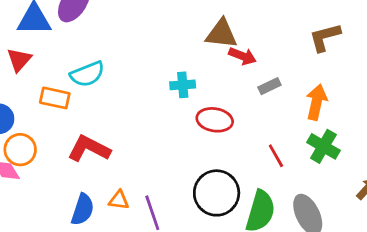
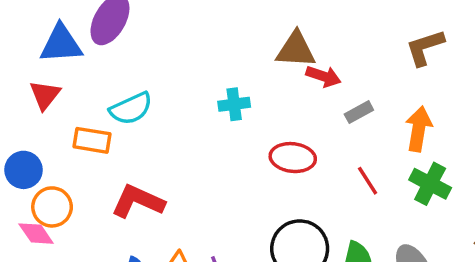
cyan cross: (183, 85) -> (234, 104), moved
red line: (276, 156) -> (368, 181), moved

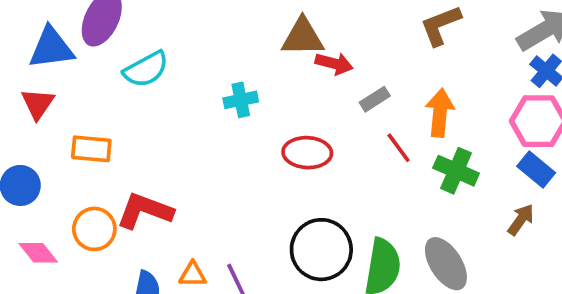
cyan semicircle: (131, 109) -> (146, 69), moved
red line: (368, 181) -> (399, 148), moved
orange circle: (52, 207) -> (94, 229), moved

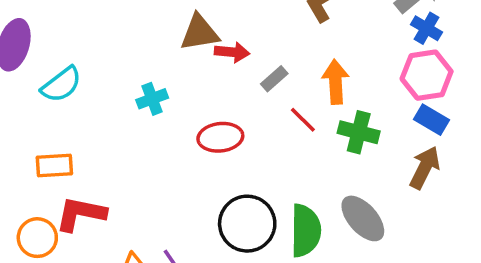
orange rectangle: (91, 149) -> (54, 166), moved
brown arrow: (521, 220) -> (425, 168), size x1.4

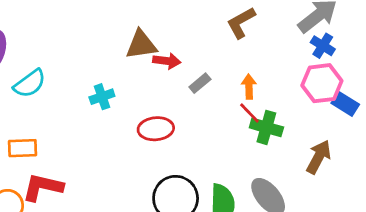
orange arrow: (335, 82) -> (249, 87), size x0.7
red line: (303, 120) -> (249, 113), moved
blue rectangle: (431, 120) -> (345, 104), moved

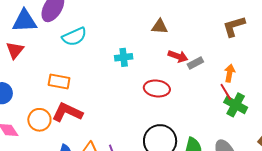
brown triangle: (141, 45) -> (160, 26), size x0.7
red arrow: (167, 61) -> (178, 56), moved

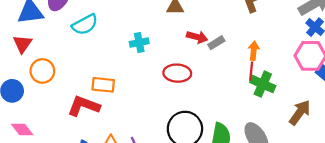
orange rectangle: (59, 81) -> (103, 85), moved
red line: (226, 92) -> (251, 71), turned 42
orange circle: (39, 120) -> (42, 71), moved

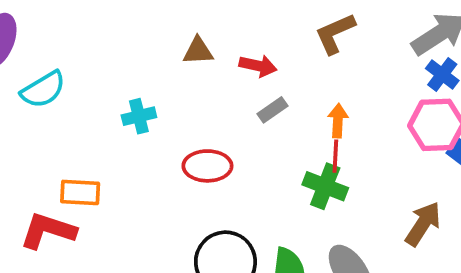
red arrow: (197, 37) -> (258, 66), moved
green cross: (263, 84) -> (325, 186), moved

